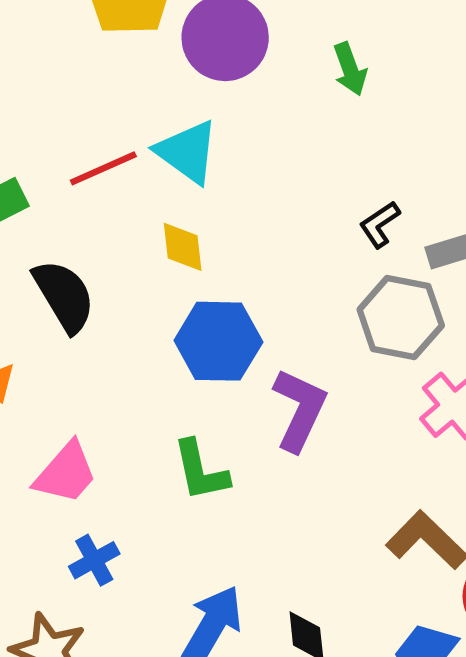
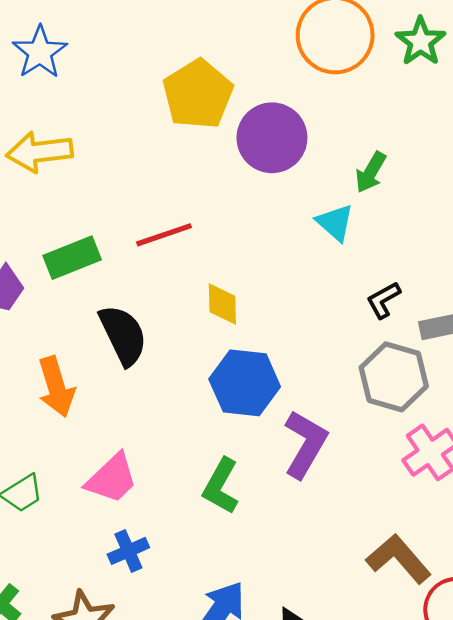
green arrow: (350, 69) -> (371, 172), turned 45
cyan triangle: (187, 152) -> (335, 222), moved, size x0.7
green L-shape: (201, 471) -> (221, 486), turned 36

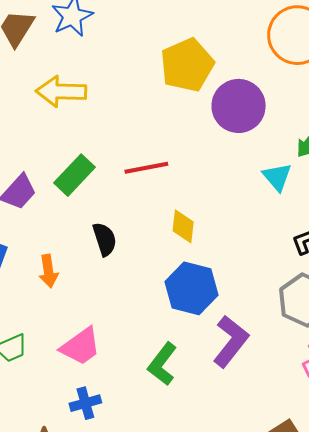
green rectangle: (72, 258) -> (74, 175), turned -33
black semicircle: (123, 335) -> (105, 239), size x0.7
orange arrow: (56, 387) -> (48, 271), size x0.7

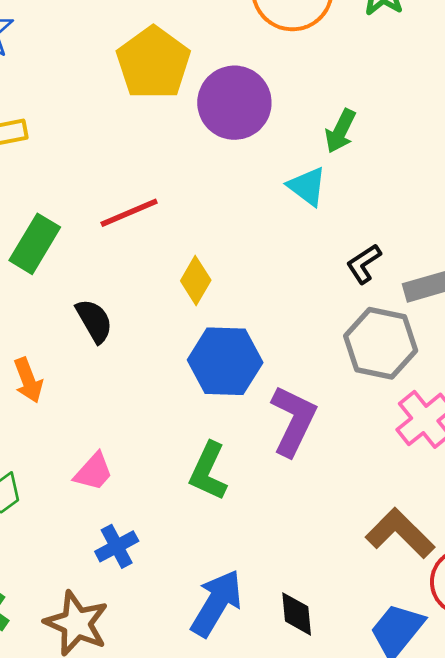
yellow diamond: (183, 226) -> (196, 281), turned 36
pink trapezoid: (81, 346) -> (94, 472), size x0.7

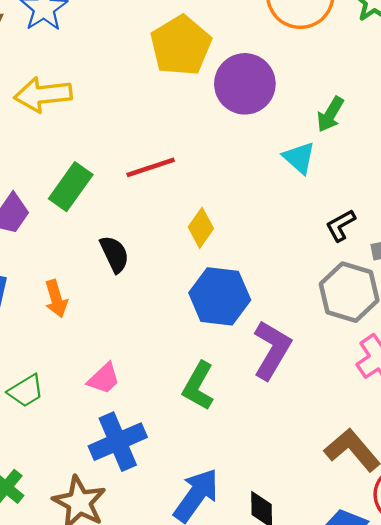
blue cross: (117, 546) -> (118, 442), size x1.6

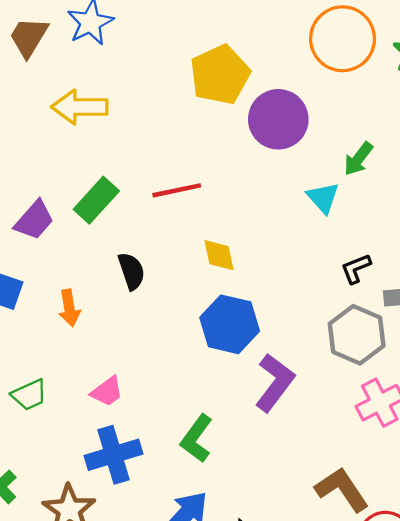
yellow diamond: (201, 228) -> (219, 255), turned -54
green L-shape: (198, 386) -> (197, 438), moved

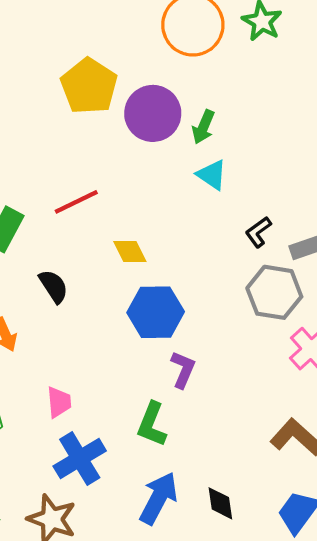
green arrow: (358, 159) -> (203, 127), moved
purple L-shape: (275, 383) -> (183, 370), moved, size x0.7
pink trapezoid: (107, 392) -> (59, 402), turned -44

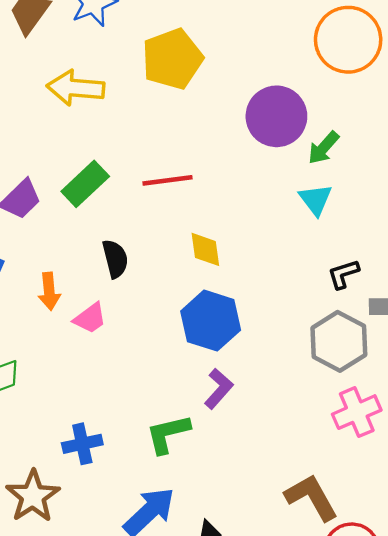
yellow pentagon: (89, 86) -> (172, 59), moved
pink trapezoid: (59, 402) -> (90, 318), moved, turned 40
green L-shape: (152, 424) -> (168, 434), turned 36
blue cross: (80, 458) -> (82, 444), size x0.7

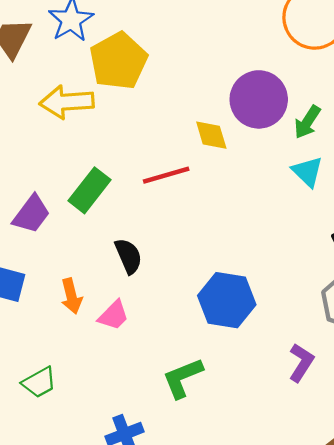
yellow pentagon: (172, 59) -> (118, 61), moved
yellow diamond: (205, 249) -> (211, 135), moved
purple L-shape: (219, 389) -> (301, 363), moved
green L-shape: (168, 434) -> (183, 378), moved

